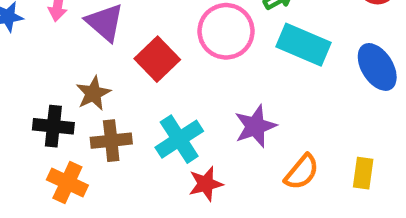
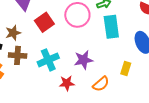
cyan rectangle: (304, 45) -> (111, 27), turned 50
yellow rectangle: (363, 173) -> (126, 69), moved
red star: (206, 184) -> (67, 83), moved

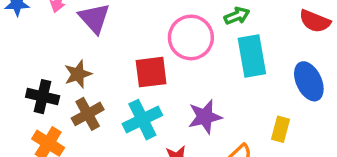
red square: (44, 22) -> (151, 72), moved, turned 30
brown cross: (18, 55) -> (88, 114), turned -30

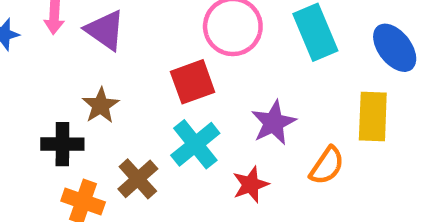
brown cross: (88, 114) -> (138, 179), moved
yellow rectangle: (281, 129) -> (373, 116), size x1.5

